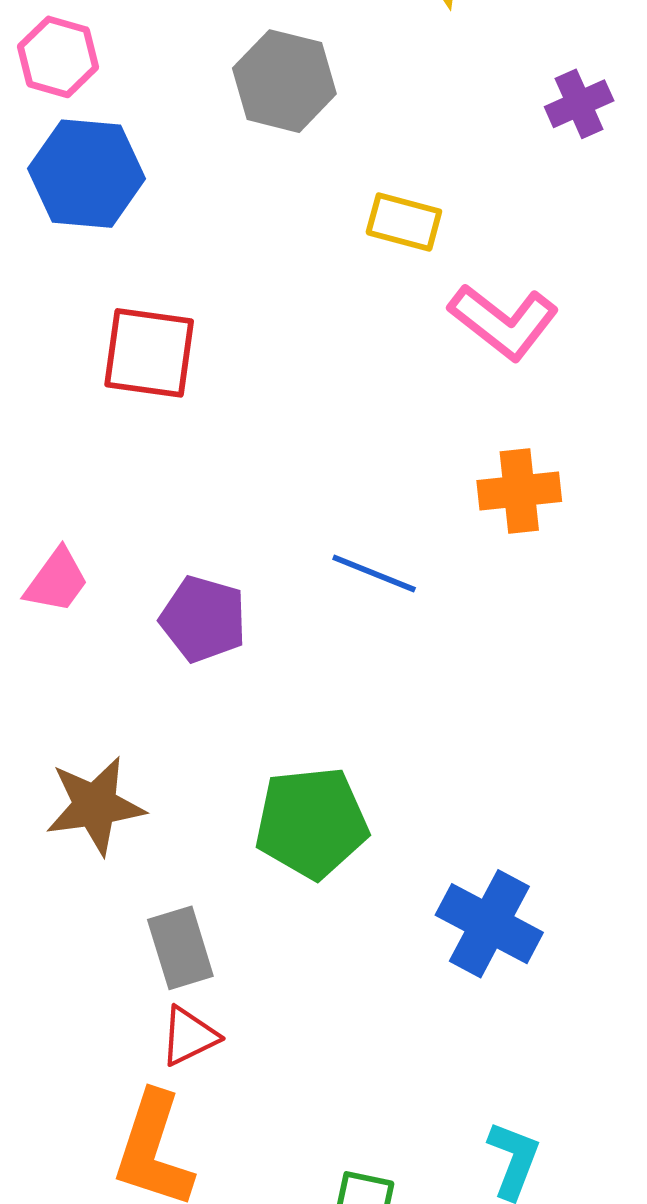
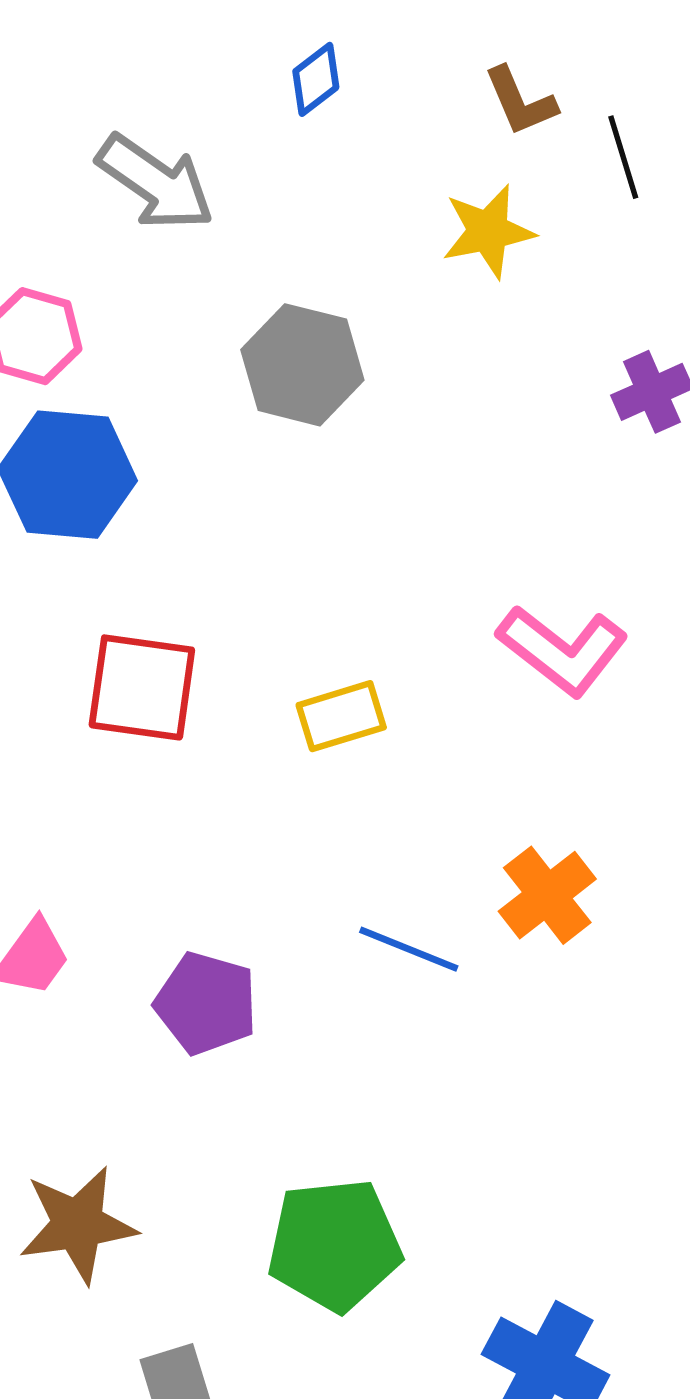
yellow rectangle: (404, 222) -> (341, 716), moved, turned -32
orange cross: (519, 491) -> (547, 895), moved, turned -32

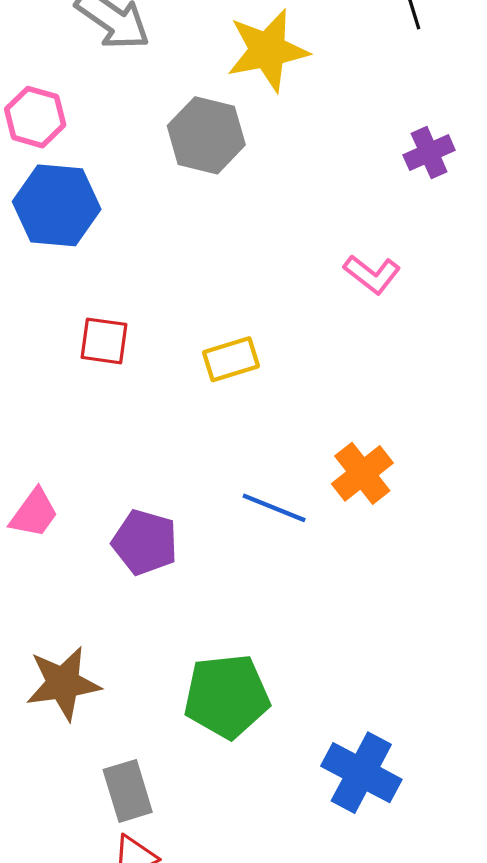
yellow star: (488, 231) -> (268, 50), moved, size x1.4
pink L-shape: (562, 650) -> (372, 274), moved, size x0.7
red square: (142, 687) -> (104, 341), size x0.7

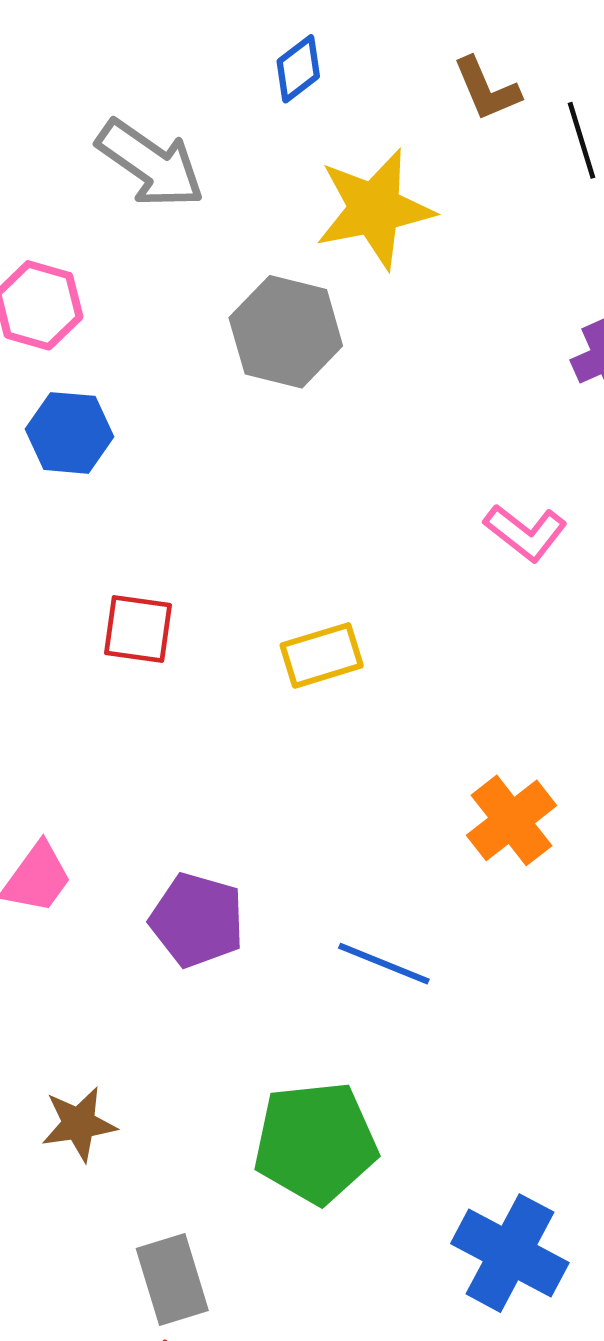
blue hexagon: (57, 205) -> (70, 433), size x0.7
blue line: (274, 508) -> (384, 964), moved
brown star: (63, 683) -> (79, 1124), size x0.7

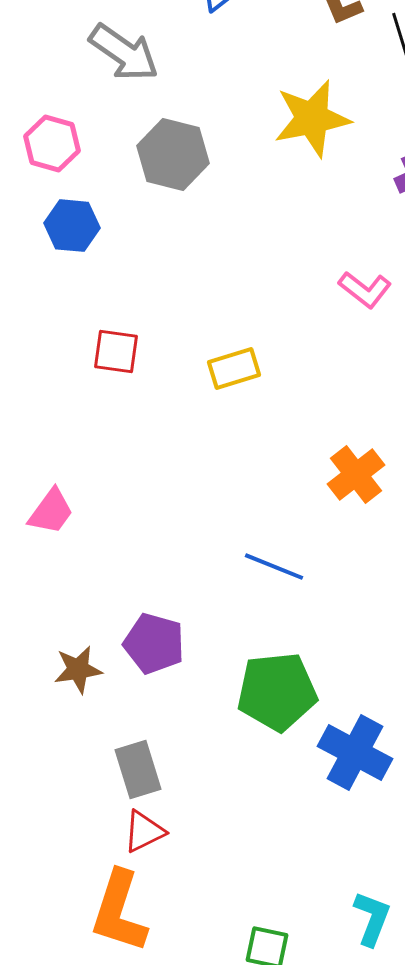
yellow star: (375, 209) -> (312, 119), moved
gray hexagon: (286, 332) -> (173, 155), moved
purple pentagon: (197, 920) -> (154, 644), moved
green pentagon: (315, 1143) -> (277, 692), moved

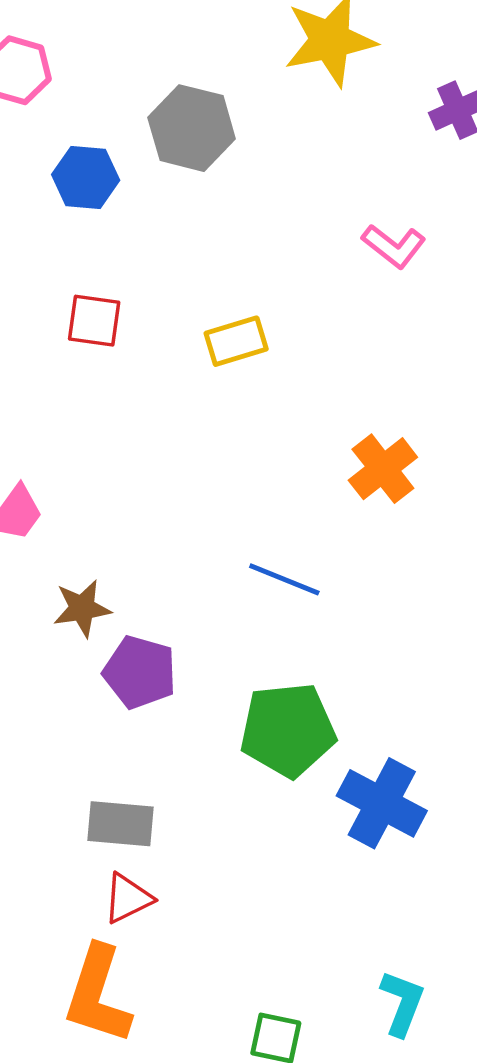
gray hexagon: (173, 155) -> (192, 128), moved
blue hexagon: (72, 226) -> (86, 177), moved
brown star: (78, 670) -> (82, 608), moved
gray rectangle: (138, 770) -> (121, 824), turned -68

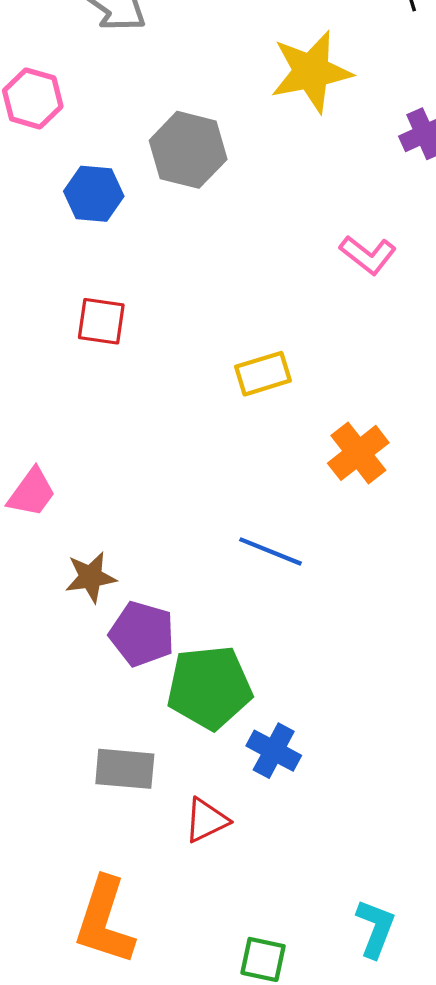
yellow rectangle: (236, 341) -> (263, 374), moved
green pentagon: (288, 730) -> (209, 687), moved
blue cross: (382, 803) -> (274, 751), moved, size x0.7
red triangle: (128, 898) -> (206, 820), moved

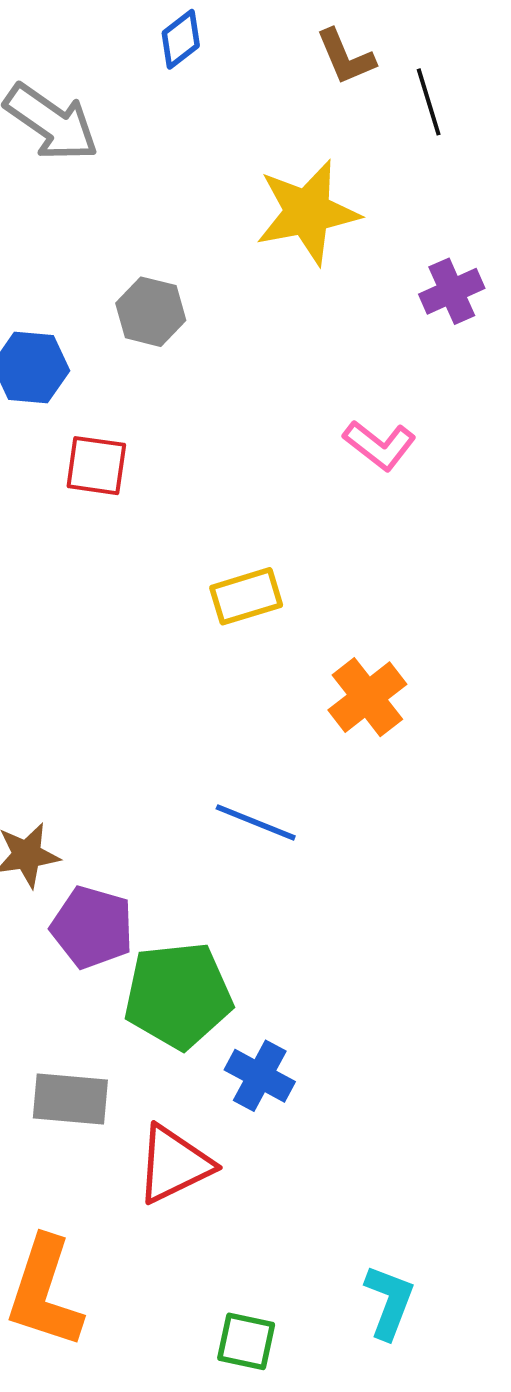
gray hexagon: (188, 150) -> (151, 312), size x0.7
red square: (101, 321) -> (96, 466), moved
red triangle: (206, 820) -> (174, 1164), size x1.4

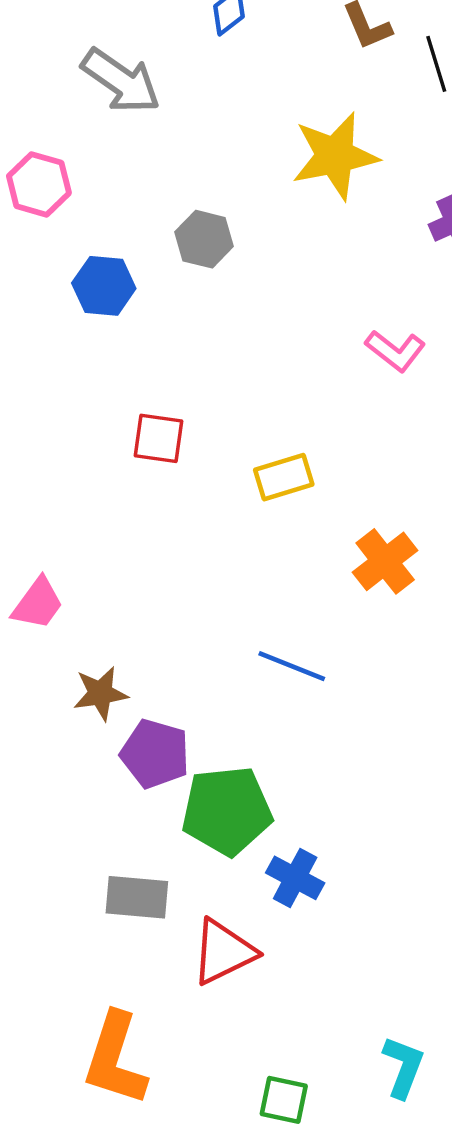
red square: (96, 466) -> (158, 438), moved

